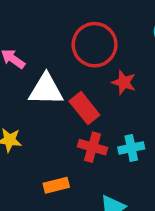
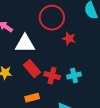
red rectangle: (84, 108) -> (32, 69), moved

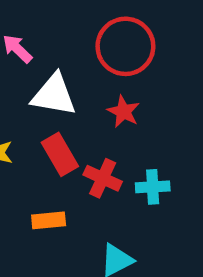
red star: (69, 39) -> (124, 112), moved

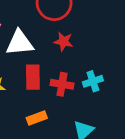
red rectangle: (60, 154) -> (33, 77), turned 45

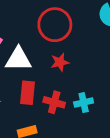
red star: (63, 42) -> (60, 62), turned -30

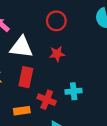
red circle: (55, 25) -> (56, 21), size x0.7
red cross: (54, 102) -> (47, 100), moved

